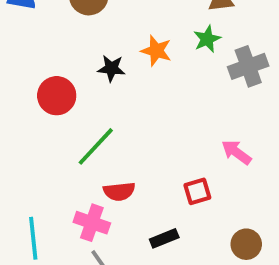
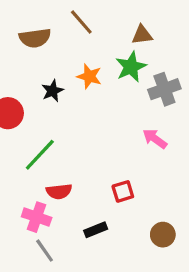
green star: (207, 39) -> (131, 67), size x1.4
black star: (111, 68) -> (53, 91), turned -30
pink arrow: (236, 152) -> (155, 139), moved

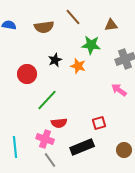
green star: (131, 67) -> (91, 45), moved, turned 30
orange star: (89, 76) -> (78, 66), moved
black rectangle: (96, 230) -> (82, 147), size x1.6

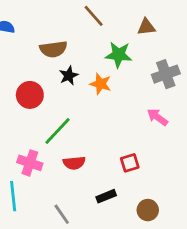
brown semicircle: (44, 27) -> (53, 49), moved
pink cross: (45, 139) -> (30, 163), moved
black rectangle: (82, 147) -> (106, 196), size x0.6
brown circle: (124, 150) -> (148, 210), moved

